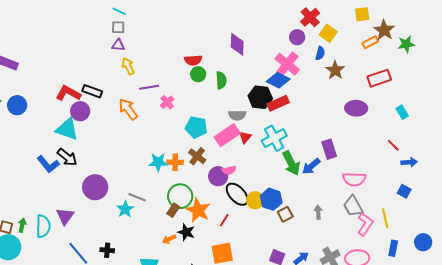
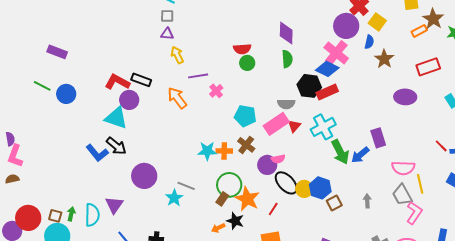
purple circle: (297, 37) -> (346, 26), size x1.6
green semicircle: (221, 80) -> (287, 59), moved
red line: (393, 145) -> (441, 146), moved
yellow line: (385, 218) -> (420, 184), moved

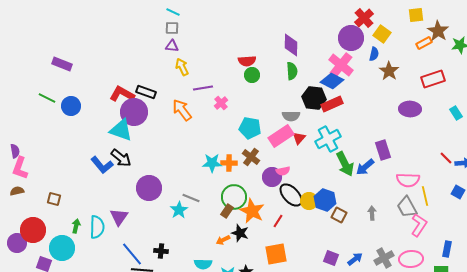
purple circle: (129, 100) -> (134, 112), size x1.4
brown square: (334, 203) -> (339, 215), turned -35
brown square: (55, 216) -> (54, 199), moved

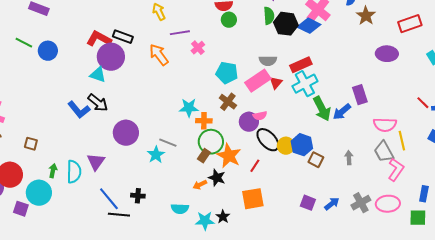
black hexagon: (314, 98) -> (286, 24), moved
red rectangle: (332, 104) -> (301, 65), moved
cyan triangle: (121, 130) -> (98, 75), size x0.7
orange cross: (229, 163) -> (204, 121), moved

